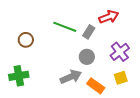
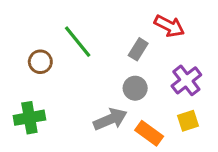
red arrow: (109, 17) -> (169, 26), turned 48
green line: (65, 27) -> (78, 42), moved, turned 30

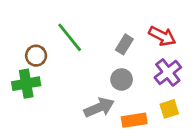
red arrow: (169, 26) -> (162, 36), moved
green cross: (29, 118) -> (26, 84), moved
orange rectangle: (149, 133) -> (134, 120), turned -45

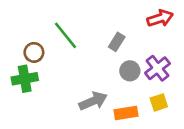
red arrow: (162, 36) -> (160, 18), moved, turned -45
gray circle: (122, 79) -> (130, 71), moved

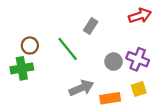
green line: (65, 35) -> (68, 49), moved
gray rectangle: (117, 42) -> (91, 26), moved
purple cross: (157, 68) -> (138, 59), turned -30

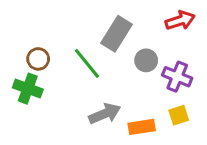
gray rectangle: (91, 26) -> (117, 34), size x1.6
gray circle: (114, 62) -> (146, 60), moved
green cross: (22, 68) -> (28, 89), turned 30

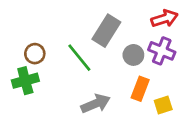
purple cross: (177, 77) -> (162, 51), moved
green cross: (28, 89) -> (25, 81), turned -35
orange rectangle: (142, 127) -> (140, 89), moved, turned -60

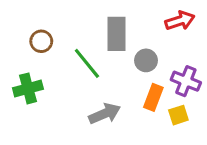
gray rectangle: (106, 31) -> (116, 34), turned -32
purple cross: (162, 51) -> (186, 81), moved
brown circle: (35, 54) -> (41, 41), moved

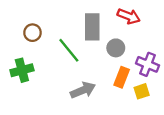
red arrow: (180, 21) -> (129, 16), moved, turned 40

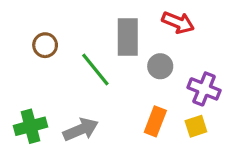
green cross: (22, 70) -> (30, 126), moved
orange rectangle: (122, 77) -> (155, 121), moved
gray arrow: (83, 90) -> (81, 129), moved

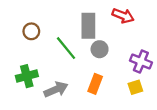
gray circle: (160, 66) -> (100, 49), moved
orange rectangle: (155, 121) -> (95, 84), moved
green cross: (30, 126) -> (27, 76), moved

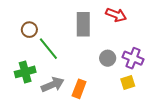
green line: (66, 48) -> (48, 49), moved
gray circle: (100, 49) -> (108, 58), moved
orange rectangle: (95, 84) -> (79, 89), moved

